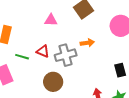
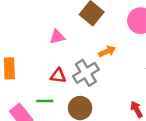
green line: (22, 57) -> (45, 101), moved

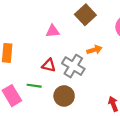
gray cross: (86, 73) -> (73, 66), turned -35

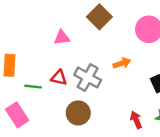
orange arrow: (94, 50) -> (122, 63), moved
green line: (34, 86) -> (33, 87), moved

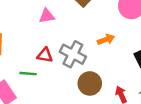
green line: (33, 87) -> (28, 74), moved
brown circle: (78, 113) -> (90, 83), moved

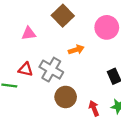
orange arrow: (106, 39) -> (76, 50), moved

